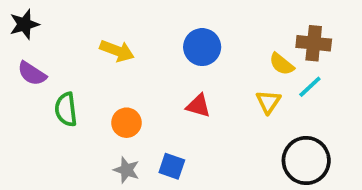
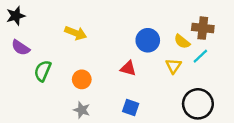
blue circle: (202, 47) -> (148, 40), moved
green semicircle: (66, 109) -> (43, 71), turned 30
blue square: (172, 166) -> (131, 108), moved

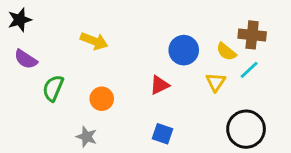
red triangle: (128, 68) -> (159, 85), turned -42
gray star: (82, 110) -> (87, 137), moved

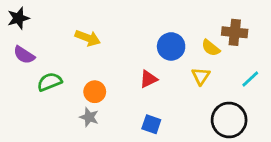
cyan line: (249, 70) -> (250, 79), moved
green semicircle: (53, 88) -> (49, 82), turned 45
gray star: (87, 137) -> (89, 117), moved

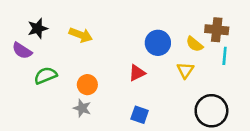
black star: (18, 18) -> (38, 28), moved
cyan line: (250, 79) -> (225, 56), moved, turned -42

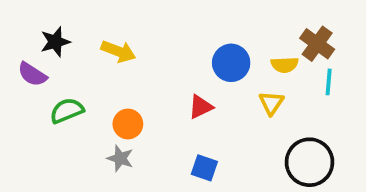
brown cross: (217, 30) -> (317, 44), turned 30
yellow semicircle: (194, 44) -> (285, 65), turned -42

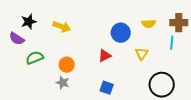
brown cross: (317, 44) -> (179, 23), moved, turned -36
yellow semicircle: (285, 65) -> (149, 24), moved

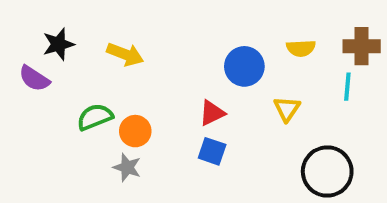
green semicircle: (35, 58) -> (95, 117), moved
blue square: (107, 88) -> (212, 151), moved

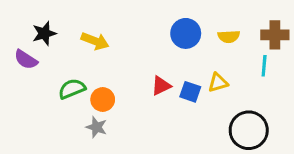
blue circle: (244, 66) -> (186, 33), moved
yellow triangle: (287, 109) -> (218, 83), turned 40
blue square: (212, 151) -> (190, 92), moved

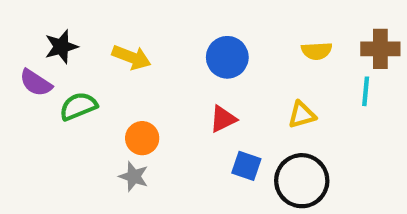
blue circle: (186, 33) -> (227, 57), moved
green semicircle: (72, 89) -> (78, 106), moved
blue square: (190, 92) -> (246, 166), moved
black circle: (249, 130) -> (302, 181), moved

